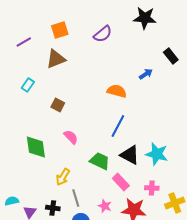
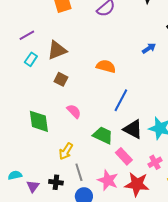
purple line: (24, 42) -> (27, 35), moved
brown triangle: (56, 59) -> (57, 50), moved
orange semicircle: (117, 91) -> (106, 66), moved
pink cross: (152, 188) -> (155, 162), turned -32
pink star: (105, 206) -> (108, 180), size x1.5

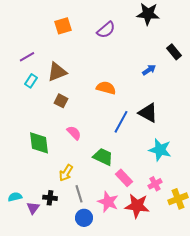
black triangle: (133, 129) -> (148, 113), moved
black cross: (56, 182) -> (50, 198), moved

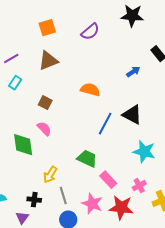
brown triangle: (57, 72) -> (48, 61), moved
pink semicircle: (74, 133) -> (44, 129), moved
purple triangle: (33, 208) -> (22, 218), moved

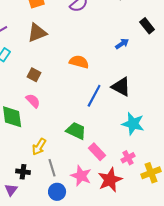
red star: (121, 208) -> (110, 180), turned -30

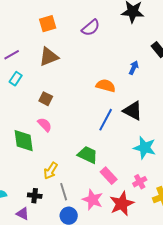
blue arrow: (122, 44) -> (134, 68), turned -32
orange semicircle: (79, 62) -> (106, 86), moved
purple triangle: (11, 190) -> (23, 214), turned -40

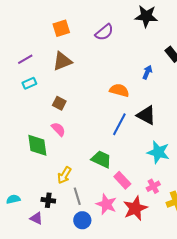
cyan rectangle: (16, 79) -> (29, 83), turned 32

